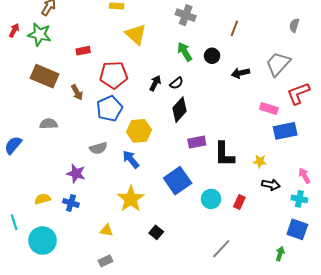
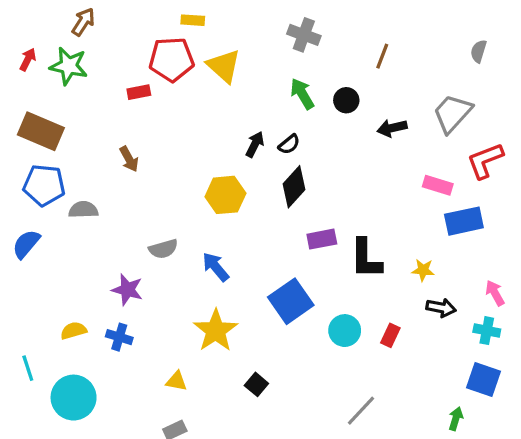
red pentagon: (114, 75) -> (172, 59), moved
brown rectangle: (45, 76) -> (41, 131), moved
blue pentagon: (109, 109) -> (44, 185), moved, turned 30
yellow hexagon: (139, 131) -> (225, 195), moved

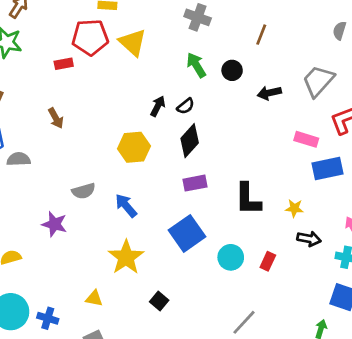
purple rectangle: (322, 239) -> (195, 183), moved
blue cross: (119, 337) -> (48, 318), moved

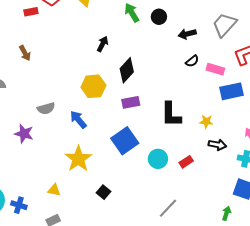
black semicircle: (186, 106) -> (192, 61), moved
yellow hexagon: (134, 147) -> (93, 86), moved
red rectangle: (268, 261) -> (186, 162), turned 32

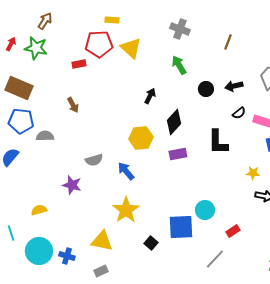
black circle: (159, 17) -> (206, 89), moved
black L-shape: (171, 114) -> (218, 142), moved
blue square: (125, 141) -> (181, 227), moved, turned 32
red rectangle: (186, 162) -> (233, 231), moved
yellow triangle: (54, 190) -> (102, 241), size x1.6

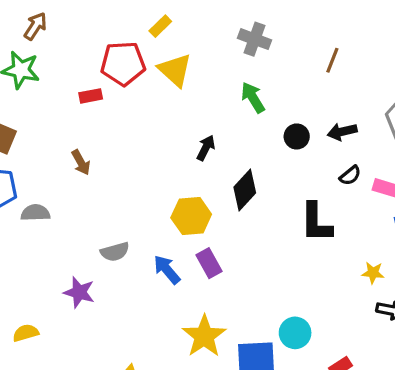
yellow rectangle: (112, 20) -> (160, 26), moved, turned -48
purple rectangle: (178, 154) -> (209, 263), moved, turned 72
yellow star: (126, 210) -> (204, 336), moved

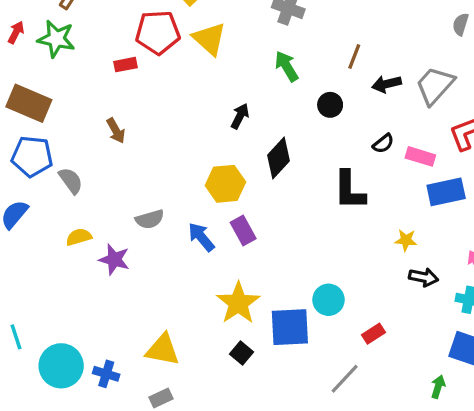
brown line: (332, 60) -> (354, 57), moved
black arrow: (342, 132) -> (386, 84), moved
gray semicircle: (35, 213) -> (71, 181), turned 56
yellow semicircle: (26, 333) -> (79, 237), moved

